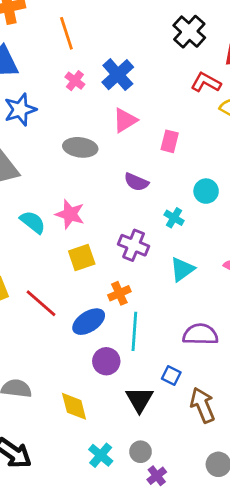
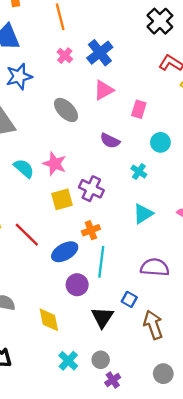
gray ellipse: (80, 147) -> (66, 110), turned 35
cyan circle: (206, 191) -> (160, 142), moved
purple cross: (134, 245) -> (91, 189), moved

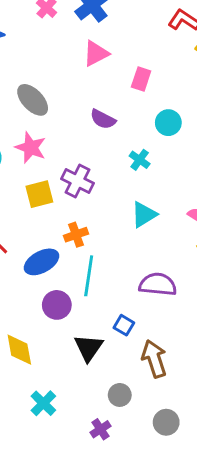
gray ellipse: (66, 110) -> (33, 100), moved
gray circle: (101, 360) -> (120, 395), moved

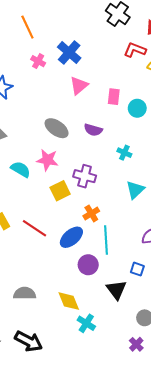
gray ellipse: (33, 100) -> (57, 128), moved
cyan circle: (168, 123) -> (137, 108), moved
cyan cross: (43, 403) -> (86, 323), moved

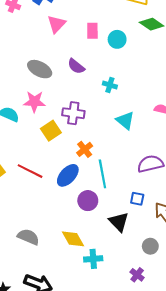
purple semicircle: (93, 130) -> (76, 66), turned 30
cyan triangle: (135, 190) -> (125, 120), turned -30
gray semicircle: (25, 293) -> (28, 237), turned 30
cyan cross: (86, 323) -> (93, 259), turned -30
purple cross: (136, 344) -> (137, 275), moved

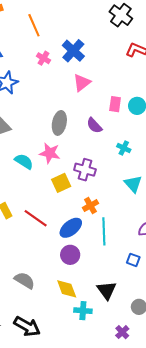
pink rectangle: (92, 31) -> (115, 104), moved
gray ellipse: (40, 69) -> (59, 123), turned 65
purple circle: (88, 201) -> (70, 255), moved
black triangle: (119, 222) -> (107, 290), moved

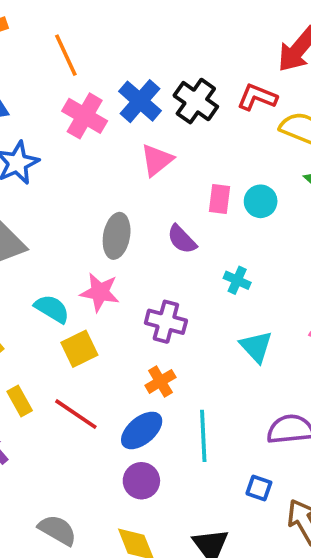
black cross: (121, 15) -> (196, 101), moved
pink cross: (43, 58) -> (85, 116), size x1.6
yellow square: (61, 183) -> (79, 349), moved
orange cross: (90, 206) -> (160, 381), moved

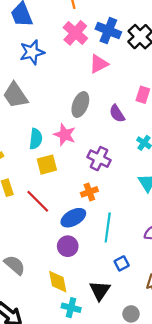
blue cross: (140, 101) -> (108, 31), turned -30
pink triangle: (157, 160) -> (99, 64), moved
cyan semicircle: (52, 309) -> (36, 139), turned 54
blue square: (259, 488) -> (122, 263), moved, turned 32

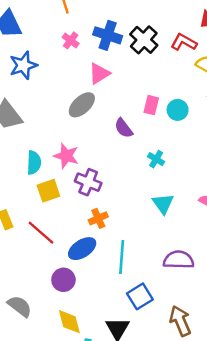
pink cross: (75, 33) -> (71, 40), size x0.6
gray ellipse: (80, 104) -> (82, 105), moved, turned 30
purple cross: (99, 159) -> (88, 182), moved
purple circle: (68, 246) -> (63, 280), moved
blue square: (122, 263) -> (140, 296), size x1.5

